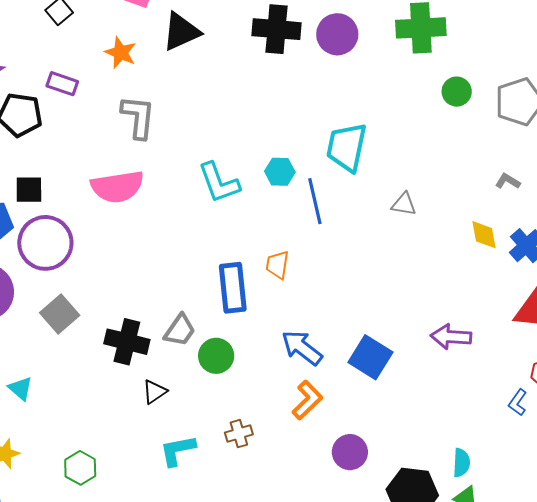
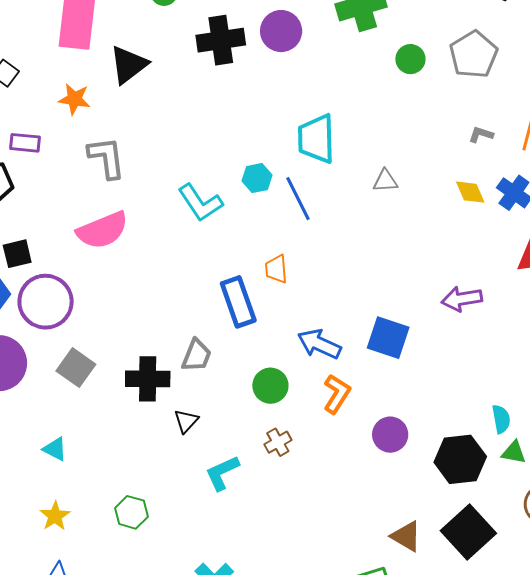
green circle: (216, 356) -> (270, 386), moved

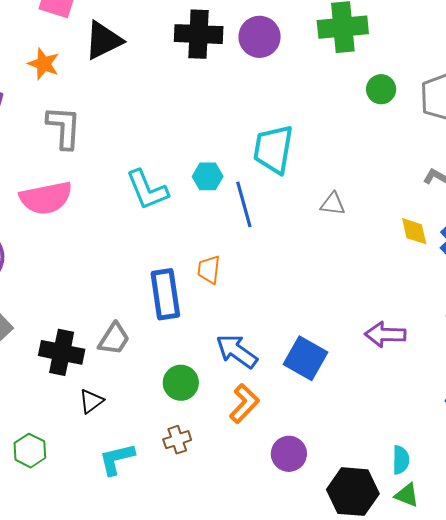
green hexagon: (131, 512) -> (30, 451), moved

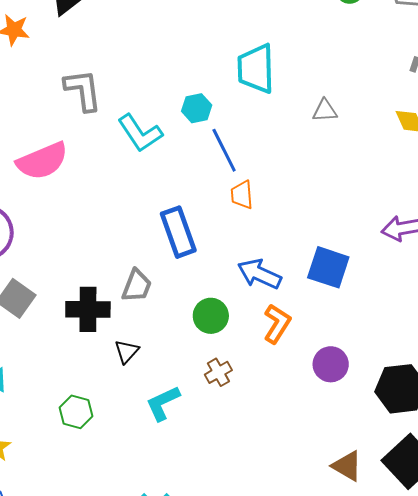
gray L-shape: (64, 127) -> (83, 90), moved
blue line: (244, 204) -> (224, 150), moved
orange trapezoid: (209, 269) -> (242, 195), moved

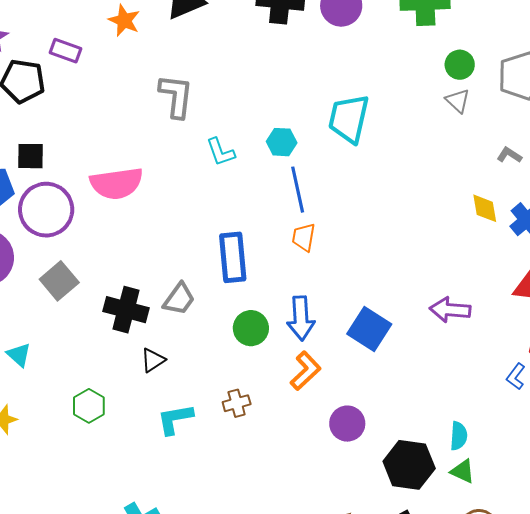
gray triangle: (325, 111) -> (458, 101), moved, turned 32
cyan L-shape: (140, 133) -> (221, 152), size x0.7
pink semicircle: (42, 161) -> (117, 183), moved
blue arrow: (259, 274) -> (301, 318), turned -132
green circle: (211, 316) -> (251, 328), moved

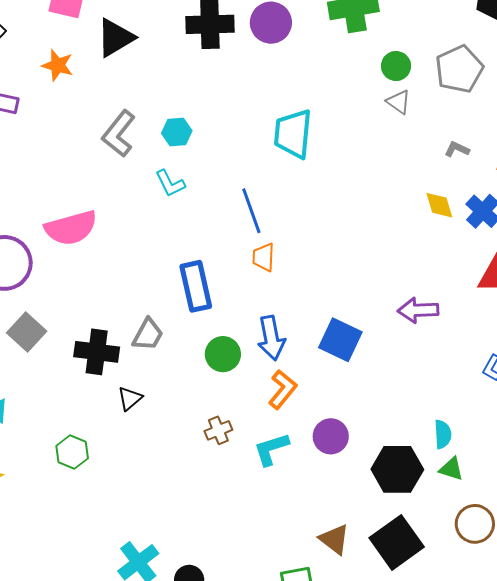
gray L-shape: (176, 96) -> (119, 134), turned -141
cyan hexagon: (282, 142) -> (177, 132), moved
cyan L-shape: (175, 419) -> (271, 449), moved

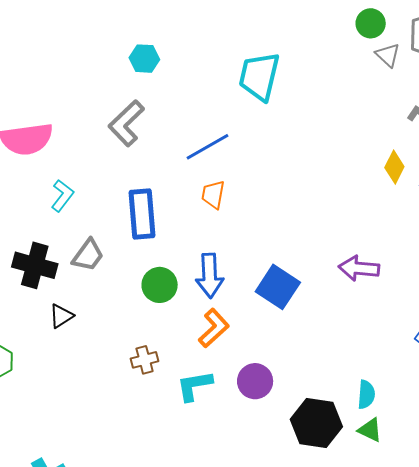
gray triangle: (399, 102) -> (388, 55), moved
gray L-shape: (119, 134) -> (126, 123), moved
cyan L-shape: (170, 183) -> (62, 196), moved, turned -124
yellow diamond: (439, 205) -> (394, 167), turned 36
blue line: (251, 211) -> (207, 147), turned 72

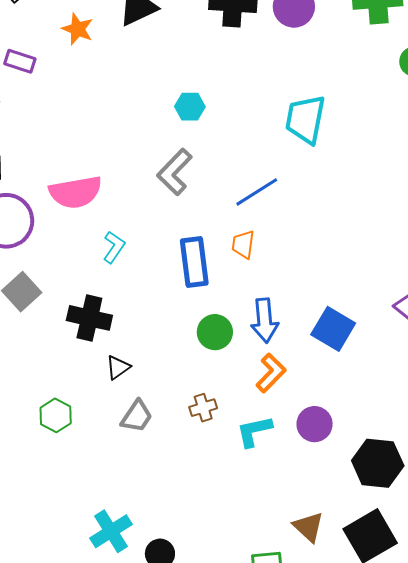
orange trapezoid: (213, 195) -> (243, 244), moved
gray trapezoid: (88, 255) -> (137, 416), moved

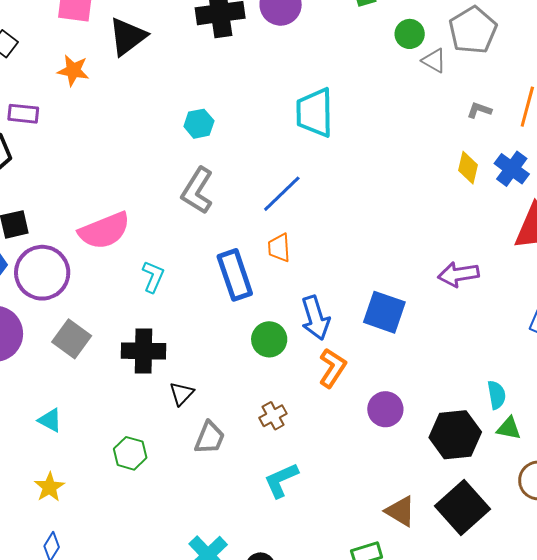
cyan L-shape: (254, 431) -> (281, 480), moved

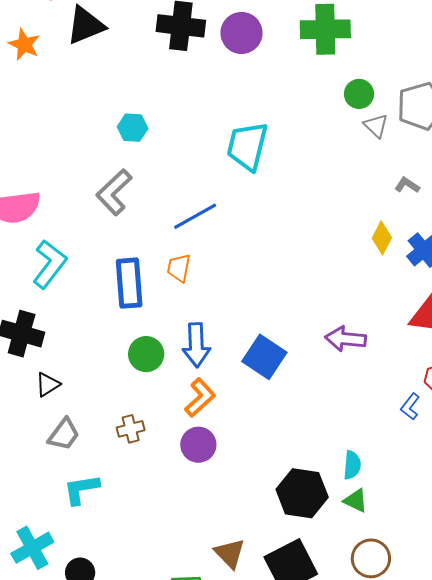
cyan L-shape: (153, 277) -> (50, 264), size x1.5
purple circle: (385, 409) -> (198, 445), moved
cyan L-shape: (281, 480) -> (81, 489), moved

